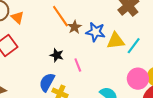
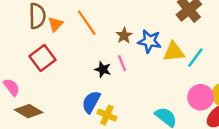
orange line: (60, 16) -> (87, 23), moved
orange triangle: (17, 17) -> (55, 24), turned 32
pink line: (78, 65) -> (122, 63), moved

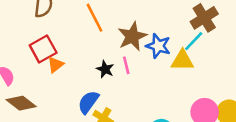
orange triangle: (55, 24) -> (55, 65), moved
brown star: (124, 35) -> (132, 36), size x1.6
cyan line: (195, 58) -> (194, 41), moved

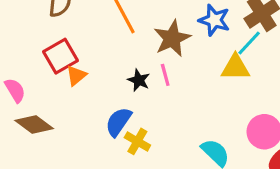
blue star: (158, 46) -> (214, 20), moved

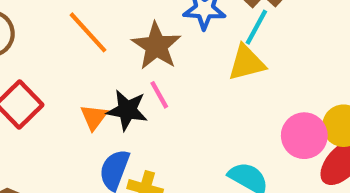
orange triangle: (76, 75) -> (94, 117), moved
black star: (139, 80) -> (127, 110), size x1.4

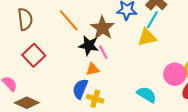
black star: (127, 110) -> (89, 45), moved
orange triangle: (94, 117) -> (93, 69), moved, turned 40

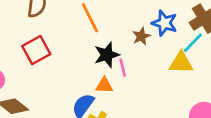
brown star: (102, 28) -> (141, 36), moved, size x0.6
black star: (89, 45) -> (107, 55), turned 30

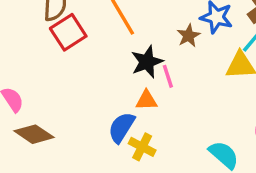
red square: (36, 50) -> (68, 32), moved

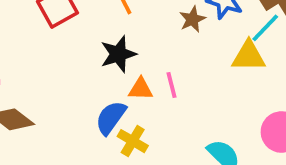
black star: (147, 62) -> (118, 54), moved
pink line: (168, 76) -> (171, 85), moved

